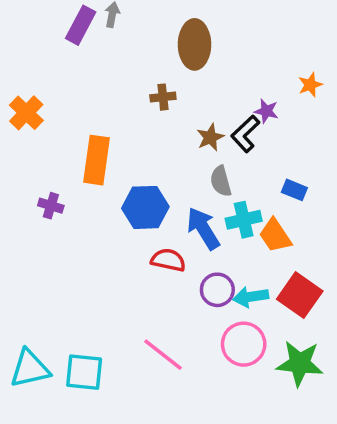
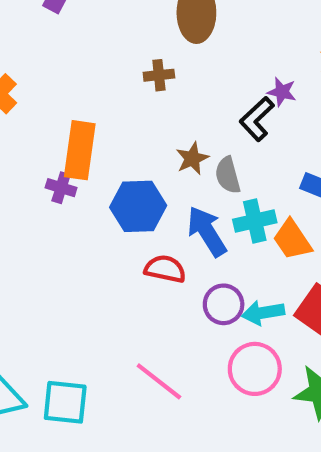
brown star: (210, 137) -> (192, 159), moved
purple cross: (51, 206) -> (61, 188), moved

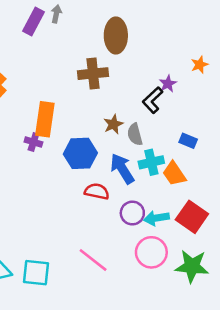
brown cross: (159, 75) -> (93, 74), size x1.6
purple star: (282, 92) -> (168, 84), turned 30

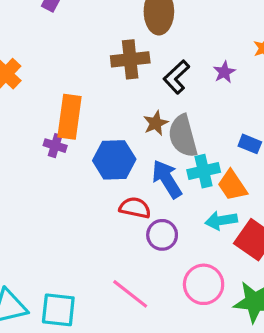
black L-shape: (153, 100) -> (176, 77), moved
gray semicircle: (135, 134) -> (183, 136), size x1.5
purple circle: (132, 213) -> (162, 235), moved
cyan arrow: (156, 218) -> (221, 221), moved

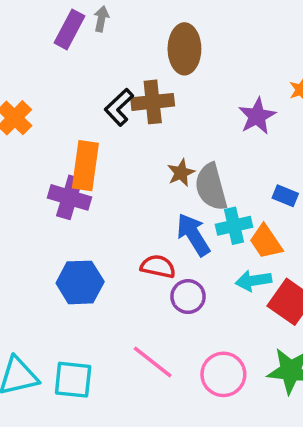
purple star: (224, 72) -> (257, 116), size x1.5
black L-shape: (176, 77) -> (119, 107), moved
purple cross: (55, 146) -> (69, 197), size x1.6
blue hexagon: (114, 160) -> (80, 282), moved
pink circle: (204, 284) -> (223, 374), moved

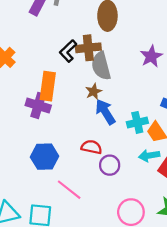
brown star: (181, 173) -> (94, 92), moved
gray semicircle: (211, 187) -> (101, 66), moved
blue arrow: (193, 235) -> (105, 112), moved
pink line: (153, 362) -> (69, 190), moved

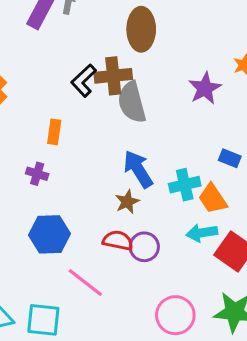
orange rectangle: (48, 86) -> (54, 132), size x0.6
brown star: (94, 92) -> (127, 202), moved
purple cross: (38, 105) -> (37, 174), moved, size x0.6
red semicircle: (91, 147) -> (118, 241), moved

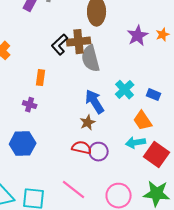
purple star: (205, 88) -> (138, 36), moved
cyan cross: (185, 185) -> (125, 90), moved, turned -30
blue hexagon: (50, 234) -> (23, 144), moved
pink line: (85, 283) -> (74, 190), moved

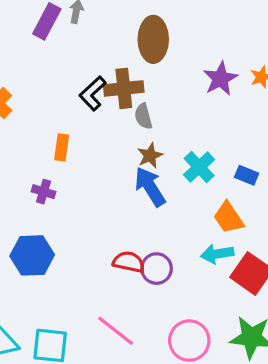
gray semicircle: (91, 59) -> (143, 116), size x0.6
brown star: (88, 123) -> (150, 156), moved

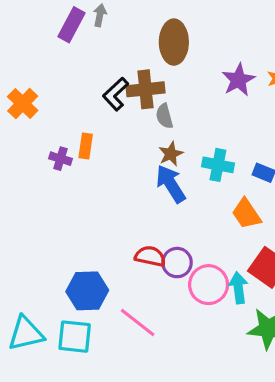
cyan cross: (199, 167) -> (218, 165), turned -36
purple cross: (44, 192) -> (60, 159), moved
cyan arrow: (217, 254) -> (238, 288), moved, turned 92
blue hexagon: (32, 255) -> (87, 291), moved
pink circle: (189, 341) -> (209, 285), moved

